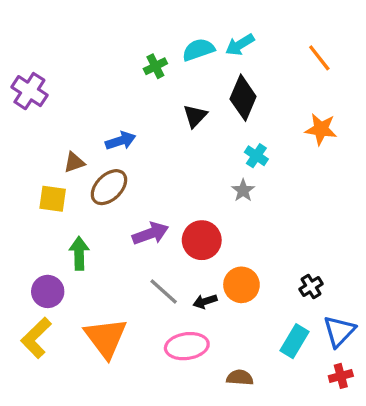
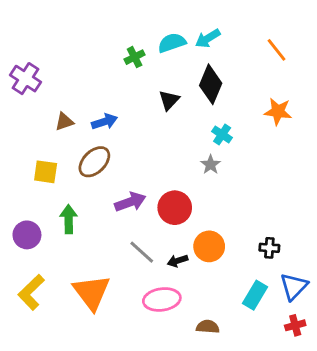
brown triangle: (74, 162) -> (64, 122), moved
black cross: (311, 287) -> (269, 248), turned 36
purple circle: (48, 291) -> (27, 235), moved

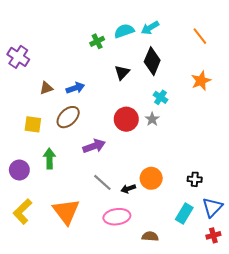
orange star: (278, 112) -> (201, 81), turned -30
red circle: (175, 208) -> (126, 119), moved

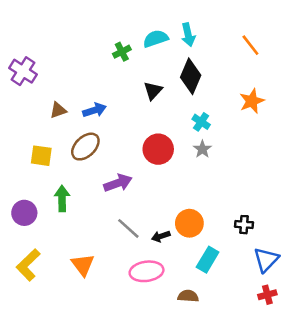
cyan arrow: (150, 28) -> (188, 35), turned -72
gray star: (152, 119) -> (202, 149), moved
orange triangle: (66, 211) -> (83, 265), size x0.7
cyan rectangle: (184, 214) -> (208, 260), moved

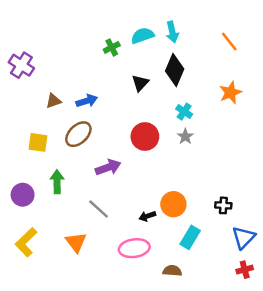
gray line: (128, 228) -> (99, 209), moved

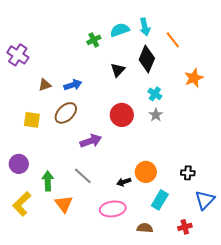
orange line: (229, 41) -> (173, 40), moved
green arrow: (57, 182) -> (48, 181), moved
red cross: (245, 270) -> (185, 227), moved

